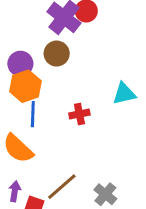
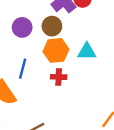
orange hexagon: (25, 86) -> (56, 50), moved
cyan triangle: (124, 94) -> (87, 51), moved

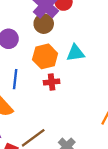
brown circle: (52, 26) -> (44, 24), moved

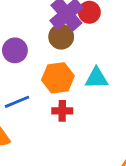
blue line: (15, 79) -> (17, 102), turned 54

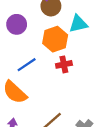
cyan triangle: (96, 78) -> (78, 24), moved

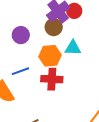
red cross: (64, 64) -> (52, 79), size x1.5

